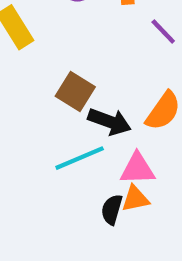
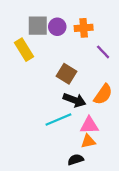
brown square: (75, 92) -> (66, 74), moved
black semicircle: (112, 209) -> (76, 160), moved, turned 56

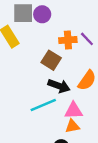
orange cross: (84, 28) -> (68, 40), moved

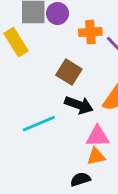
orange cross: (68, 40) -> (90, 32), moved
cyan line: (43, 105) -> (39, 124), moved

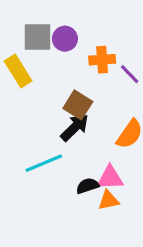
black arrow: (79, 105) -> (75, 128), moved, turned -64
black semicircle: (80, 179) -> (88, 186), moved

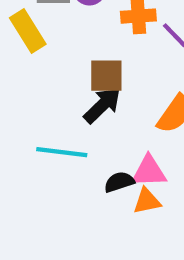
brown square: (78, 105) -> (106, 76), turned -32
cyan line: (44, 163) -> (62, 152), turned 30

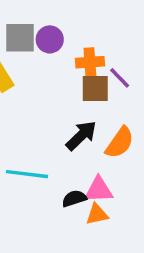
brown square: (106, 76) -> (95, 88), moved
black arrow: (102, 105) -> (81, 136), moved

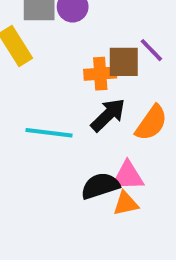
orange cross: (90, 62) -> (100, 74), moved
cyan line: (27, 174) -> (49, 133), moved
black semicircle: (74, 199) -> (100, 186), size x1.4

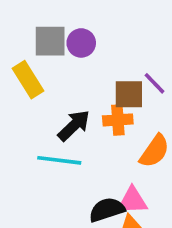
orange cross: (100, 74) -> (118, 120), moved
black arrow: (108, 115) -> (74, 125), moved

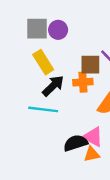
yellow rectangle: (28, 80) -> (43, 62), moved
pink triangle: (133, 201) -> (93, 137), turned 30

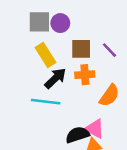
brown square: (90, 65) -> (81, 49), moved

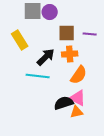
purple line: (109, 50) -> (90, 34), turned -40
yellow rectangle: (46, 55) -> (20, 40), moved
orange semicircle: (109, 95) -> (79, 75), moved

